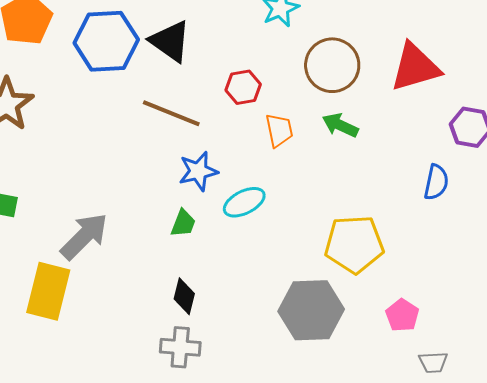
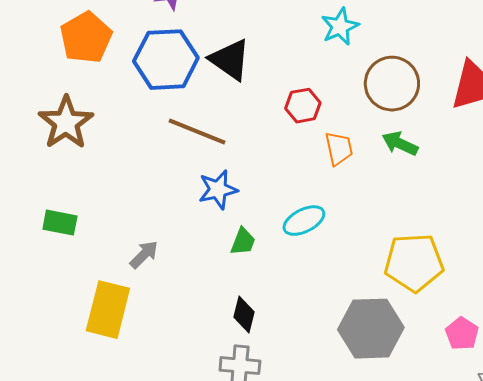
brown line: (171, 113) -> (197, 132), moved
blue star: (198, 171) -> (218, 190), moved
gray arrow: (84, 236) -> (144, 255), size x0.6

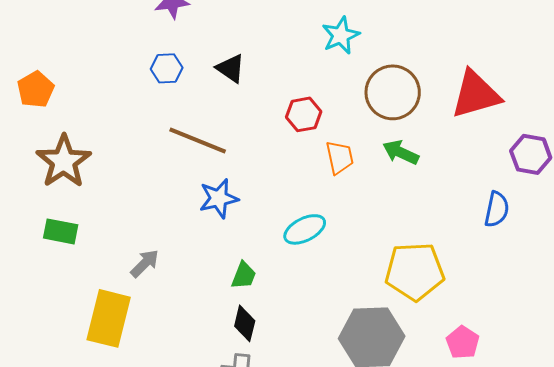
orange pentagon: (86, 38) -> (36, 89), moved, size x0.7
blue hexagon: (166, 60) -> (167, 68), size x0.5
black triangle: (230, 60) -> (231, 68), size x0.7
brown star: (66, 123) -> (64, 161), moved
green trapezoid: (243, 242) -> (244, 275), moved

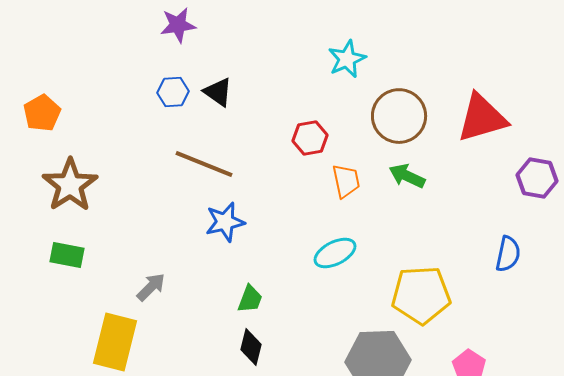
black triangle: (231, 68) -> (218, 92), moved
blue semicircle: (497, 209) -> (508, 254), moved
cyan ellipse: (305, 229) -> (335, 253), moved

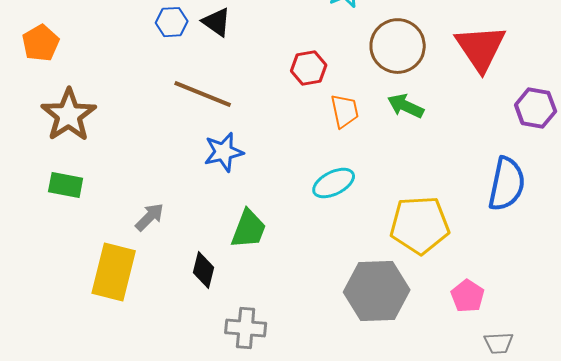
red triangle: (482, 118) -> (481, 48), turned -48
blue semicircle: (508, 254) -> (507, 184), size x1.5
green trapezoid: (250, 299) -> (249, 229), size x1.4
black diamond: (251, 347) -> (204, 270), moved

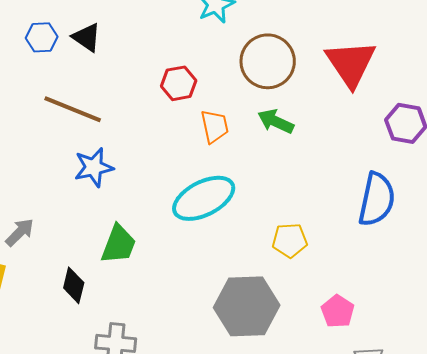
cyan ellipse: (334, 183) -> (204, 198), size x1.5
yellow pentagon: (420, 225) -> (290, 240), size x0.6

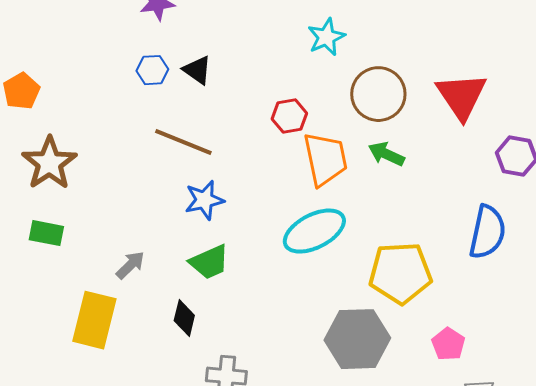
orange trapezoid: (215, 126) -> (325, 159), size x1.6
yellow pentagon: (290, 240) -> (400, 273), size x1.8
green trapezoid: (119, 244) -> (209, 262), moved, turned 45

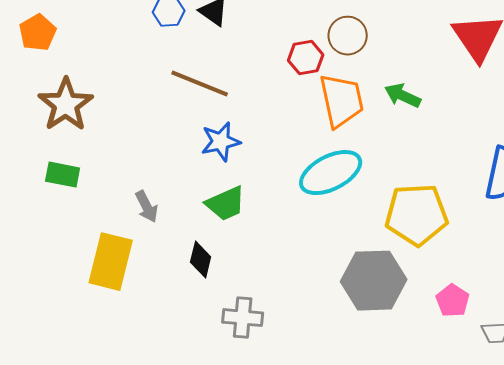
brown circle: (378, 94) -> (348, 36), moved, size x0.7
gray arrow: (130, 265) -> (147, 207), turned 108
pink pentagon: (448, 344) -> (453, 301), moved

